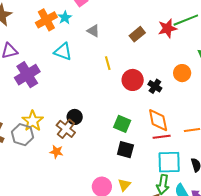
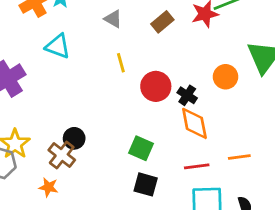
gray triangle: (93, 31) -> (113, 19), moved
orange diamond: (158, 120) -> (194, 123), moved

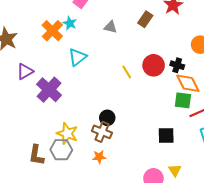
cyan triangle: (58, 46) -> (77, 57), turned -42
yellow line: (121, 63) -> (127, 72), moved
green square: (141, 148) -> (183, 100), moved

